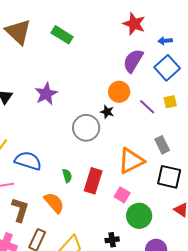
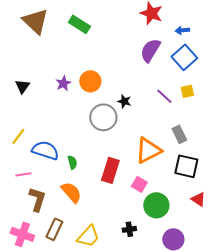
orange circle: (119, 92) -> (90, 81), moved
purple star: (46, 94) -> (63, 83), size x0.7
green semicircle: (67, 176) -> (72, 162), moved

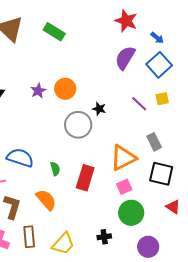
blue arrow: (182, 30) -> (157, 38), turned -136
green semicircle: (72, 162) -> (55, 169), moved
pink square: (139, 184) -> (124, 187), moved, turned 35
brown rectangle: (54, 229) -> (29, 237), turned -30

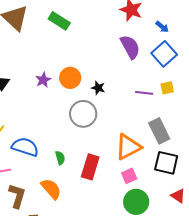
purple semicircle: (125, 58) -> (130, 47), turned 120
purple line: (139, 104) -> (144, 93), turned -36
black star: (99, 109) -> (98, 88), moved
gray rectangle: (154, 142) -> (159, 131), size x1.4

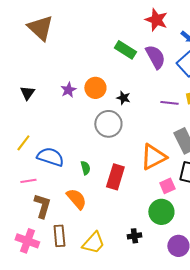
green rectangle: (59, 21) -> (125, 50), moved
pink square: (129, 176) -> (167, 186), moved

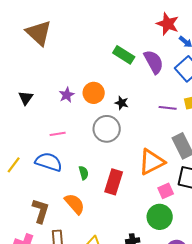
red star: (156, 20) -> (168, 24), moved
yellow line: (23, 143) -> (14, 165), moved
pink line: (28, 181) -> (58, 134), moved

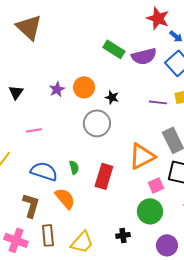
purple semicircle: (154, 62) -> (144, 56), turned 105
pink line: (58, 134) -> (34, 130), moved
blue semicircle: (49, 162) -> (44, 171), moved

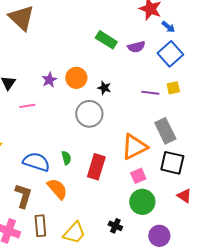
purple semicircle: (144, 56) -> (136, 47), size x0.7
pink line: (34, 130) -> (27, 106), moved
pink square: (156, 185) -> (138, 176), moved
black cross: (123, 235) -> (115, 226), turned 32

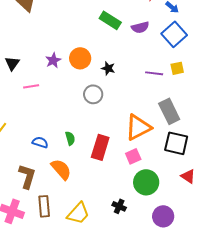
gray circle: (89, 114) -> (93, 94), size x0.7
blue semicircle: (36, 162) -> (40, 142), size x0.6
pink square: (138, 176) -> (133, 156), moved

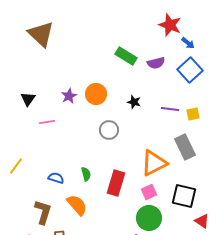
black star: (108, 68) -> (134, 102), moved
yellow square: (177, 68) -> (193, 114), moved
black square: (176, 143) -> (184, 196), moved
red triangle: (188, 176) -> (202, 221), moved
green circle: (146, 182) -> (149, 218), moved

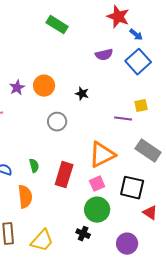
green rectangle: (126, 56) -> (57, 25), moved
purple line: (170, 109) -> (123, 119), moved
gray rectangle: (185, 147) -> (148, 151), moved, turned -30
orange semicircle: (77, 205) -> (25, 197), turned 35

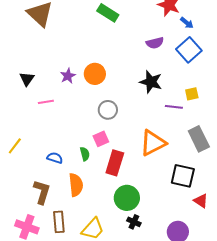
black star: (82, 94) -> (151, 82), moved, size x1.6
gray rectangle: (148, 151) -> (199, 139), turned 30
pink square: (97, 184) -> (101, 139), moved
green circle: (97, 210) -> (127, 198), moved

